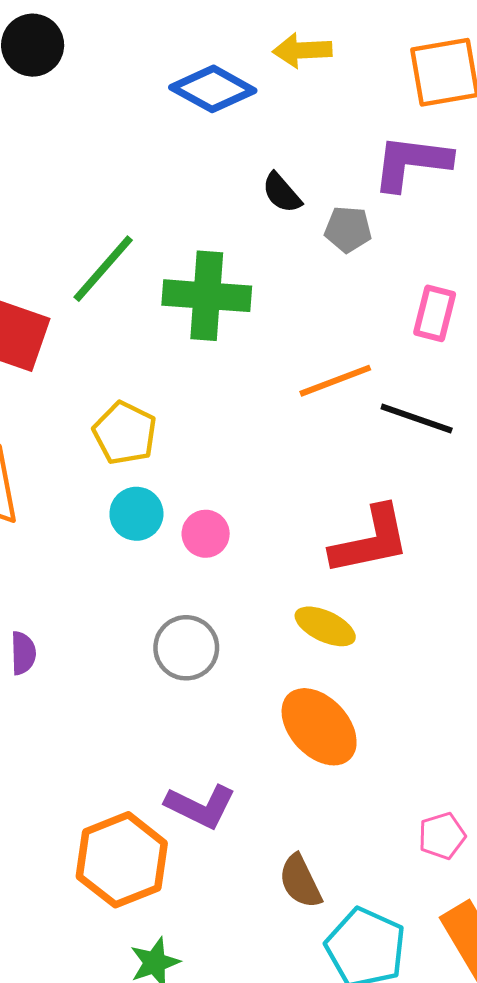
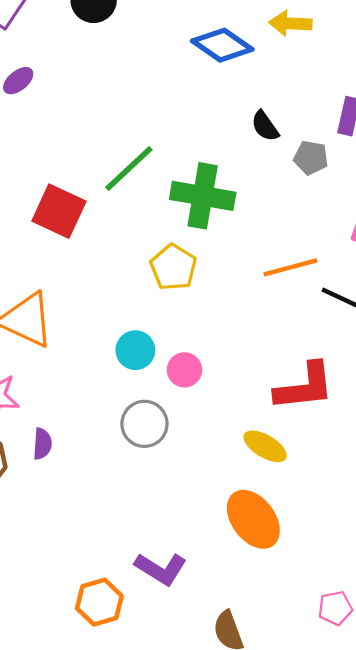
yellow pentagon: (125, 433) -> (173, 267), moved
gray circle: (186, 648) -> (144, 424), moved
orange hexagon: (122, 860) -> (99, 602), size x0.7

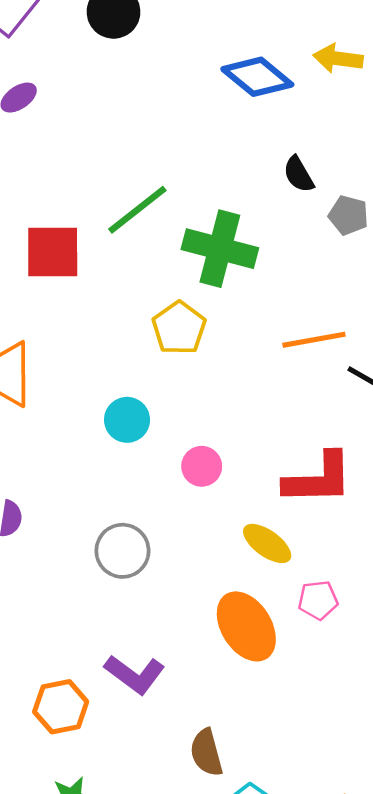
red square: (59, 211) -> (53, 252), turned -30
pink circle: (184, 370) -> (202, 466), moved
gray circle: (144, 424) -> (122, 551), moved
pink pentagon: (335, 608) -> (318, 600), moved

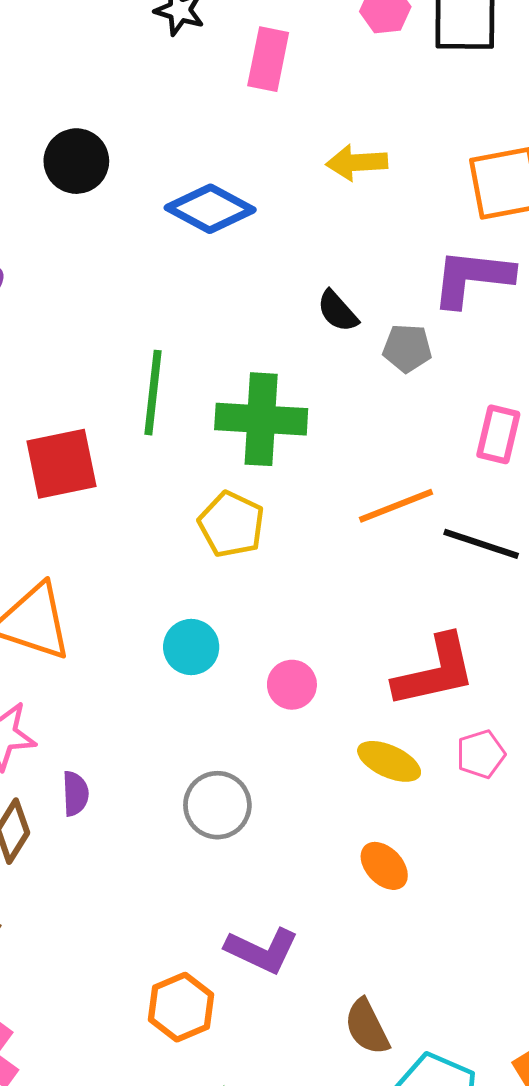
blue diamond: (257, 77) -> (210, 209), moved
green line: (137, 210) -> (153, 393), turned -34
pink pentagon: (318, 600) -> (481, 754), moved
orange ellipse: (246, 626) -> (384, 866), size x0.6

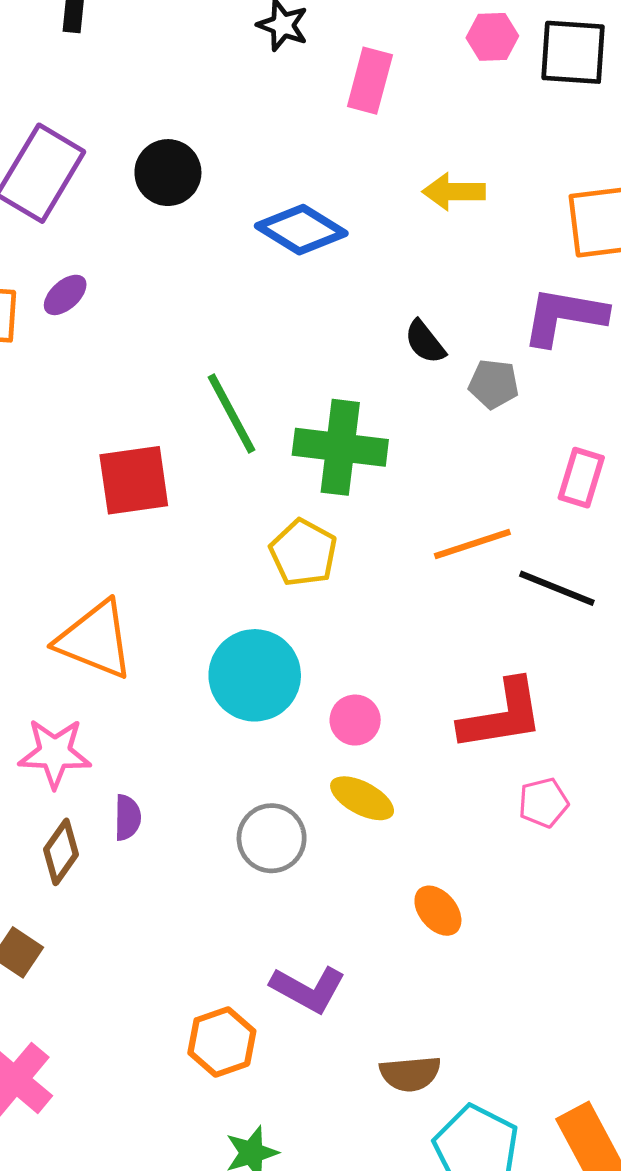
green line: (153, 393) -> (232, 413), turned -38
cyan circle: (191, 647) -> (255, 675), size x1.6
yellow ellipse: (389, 761) -> (362, 798), moved
brown semicircle: (367, 1027) -> (410, 1074), turned -72

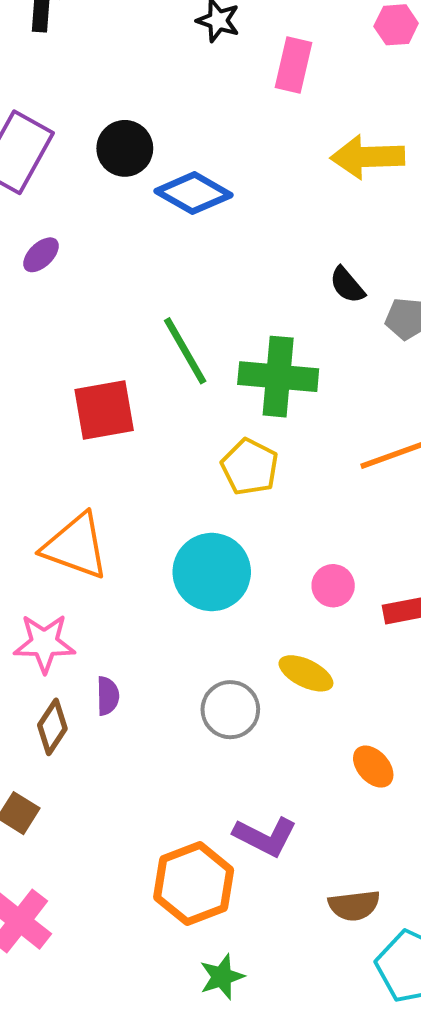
yellow arrow: (454, 192) -> (368, 157), size x1.4
blue diamond: (301, 230) -> (193, 193), moved
pink circle: (355, 720) -> (333, 586), moved
orange hexagon: (222, 1042) -> (194, 884), size x1.4

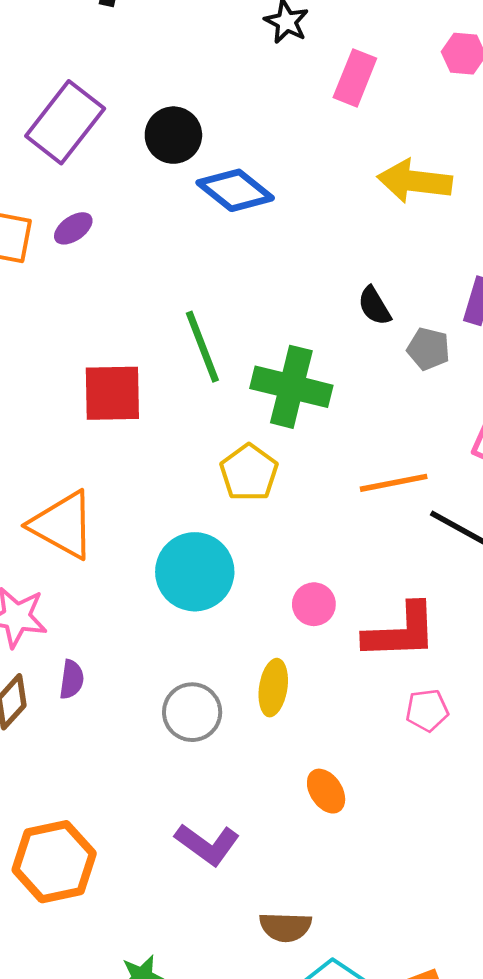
yellow ellipse: (306, 673) -> (273, 688), turned 64
orange hexagon: (194, 884) -> (54, 862), moved

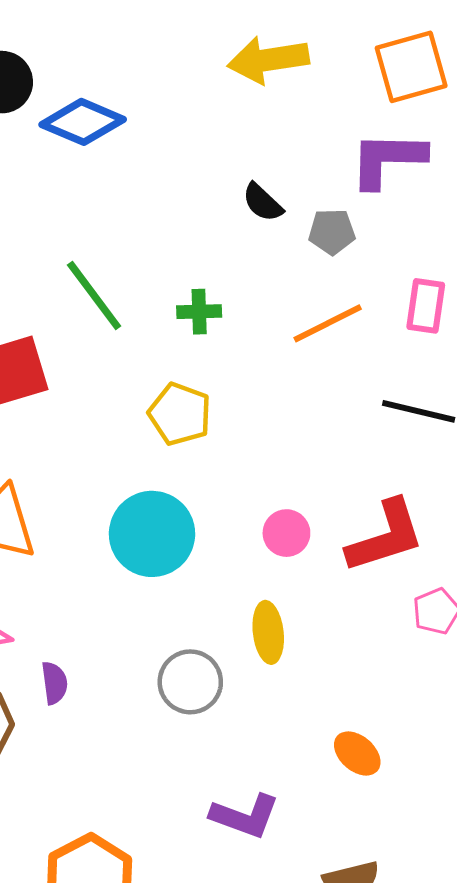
green cross: (291, 387) -> (199, 312), size x0.5
orange line: (394, 483) -> (328, 323), moved
orange ellipse: (326, 791) -> (357, 753), moved

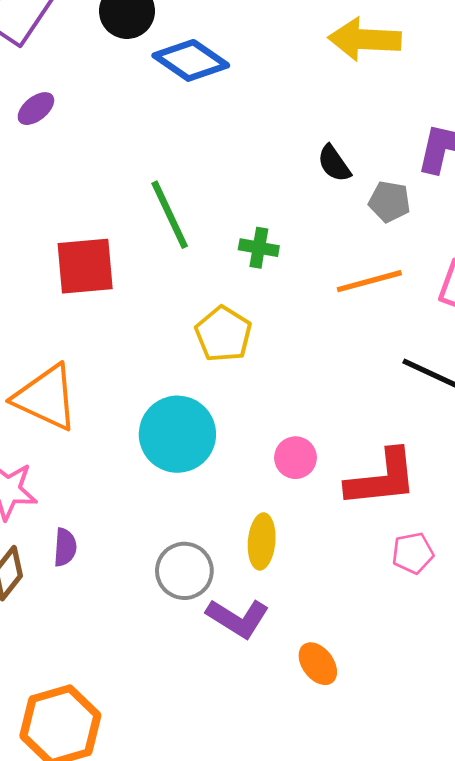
purple L-shape: (245, 816) -> (238, 618), moved

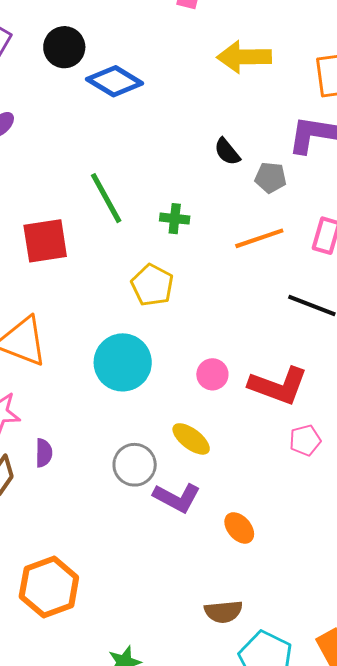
red L-shape: (382, 478) -> (278, 386), turned 30
yellow ellipse: (262, 541) -> (191, 439), turned -54

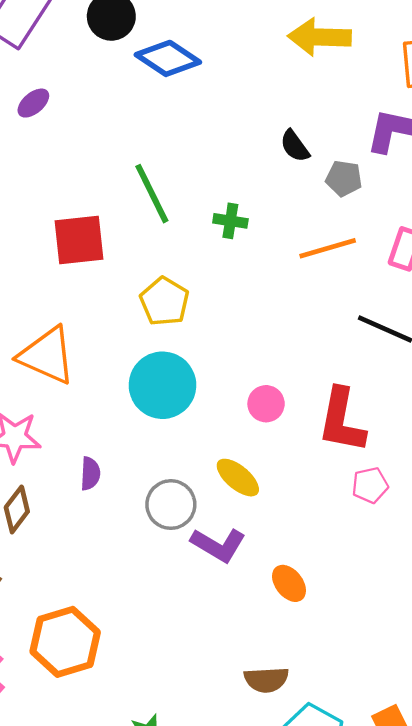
yellow pentagon: (152, 285) -> (165, 302), moved
red L-shape: (278, 386) -> (342, 420), turned 78
purple semicircle: (44, 453) -> (90, 474), moved

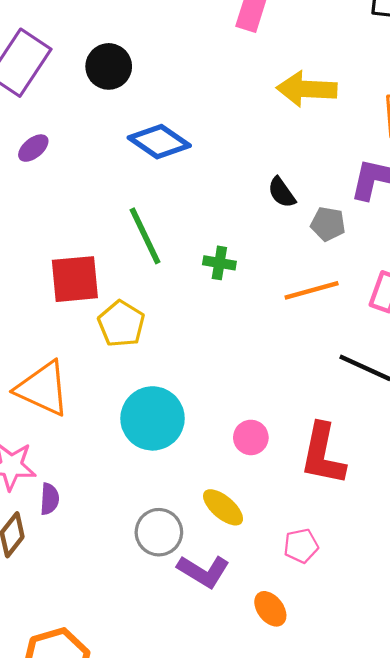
blue diamond: (168, 58) -> (159, 142), moved
yellow pentagon: (165, 302) -> (121, 324), moved
purple semicircle: (90, 474) -> (49, 499), moved
pink pentagon: (370, 485) -> (301, 546), moved

